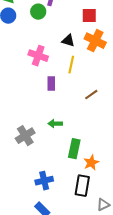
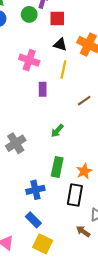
red square: (89, 16) -> (57, 19), moved
green arrow: (55, 124) -> (57, 131), moved, turned -48
green rectangle: (74, 149) -> (57, 167), moved

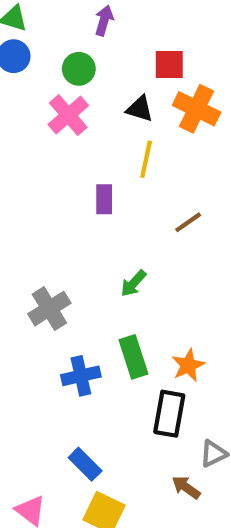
green circle: (29, 14) -> (79, 69), moved
red square: (57, 19) -> (169, 65), moved
pink cross: (29, 60) -> (68, 115), moved, turned 30
green rectangle: (57, 167) -> (133, 357), turned -30
blue cross: (35, 190) -> (81, 376), moved

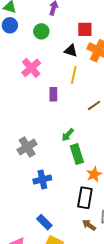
pink cross: (68, 115) -> (31, 68), moved
green rectangle: (133, 357) -> (77, 154), moved
brown arrow: (186, 487) -> (89, 225), moved

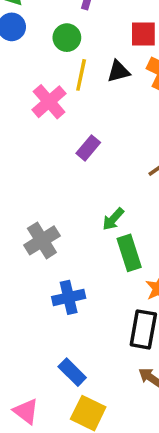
black triangle: (71, 51) -> (118, 71), turned -32
yellow line: (74, 75) -> (81, 75), moved
purple rectangle: (53, 94) -> (88, 148), turned 40

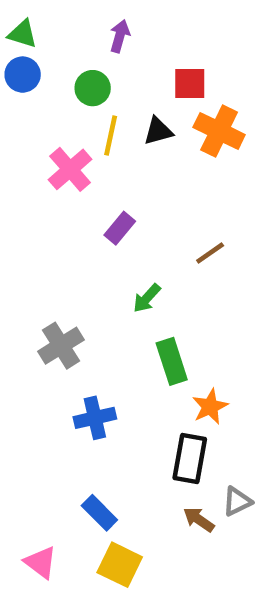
green arrow: (113, 219) -> (147, 298), moved

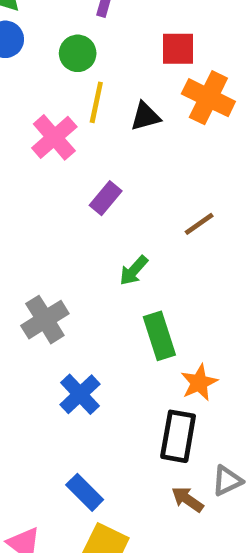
black triangle: (158, 131) -> (145, 116), moved
blue cross: (95, 418) -> (80, 394), turned -30

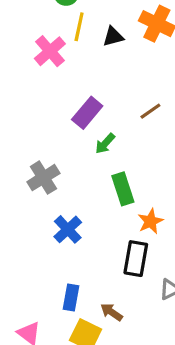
purple rectangle: (106, 198) -> (87, 113), moved, size x1.4
blue rectangle: (85, 492) -> (71, 298), turned 55
brown arrow: (187, 499) -> (112, 312), moved

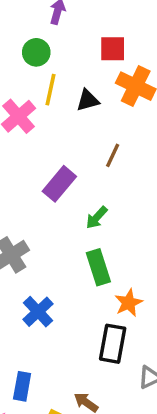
brown line: (150, 111) -> (113, 155), moved, turned -30
green arrow: (105, 144) -> (97, 218), moved
blue rectangle: (71, 298) -> (22, 386), moved

